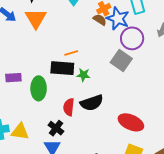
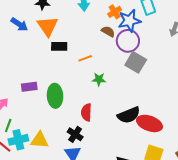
blue star: (118, 19) -> (129, 21), turned -30
brown semicircle: (100, 20) -> (108, 31), moved
purple circle: (132, 38) -> (128, 41), moved
black rectangle: (62, 68) -> (59, 46), moved, size x0.7
black semicircle: (92, 103) -> (129, 115), moved

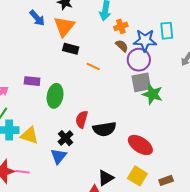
orange cross: (115, 12) -> (121, 26), moved
orange line: (85, 58) -> (93, 67), turned 32
gray square: (136, 62) -> (141, 82), turned 35
green star: (99, 79) -> (153, 94), moved, size x1.5
black semicircle: (129, 115) -> (104, 129), moved

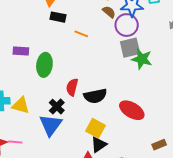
blue triangle: (59, 156) -> (51, 125), size x1.4
yellow square: (137, 176) -> (96, 128), moved

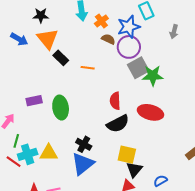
black rectangle: (58, 17) -> (61, 58), turned 49
red semicircle: (72, 87) -> (115, 101), moved
red ellipse: (132, 110) -> (150, 112), moved
blue triangle: (51, 125) -> (83, 164), turned 30

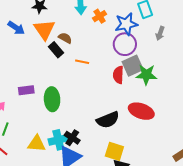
gray arrow: (174, 32) -> (160, 33), moved
brown semicircle: (108, 39) -> (65, 38), moved
red semicircle: (115, 101) -> (118, 75), moved
cyan cross: (28, 154) -> (58, 140), moved

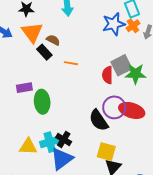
orange cross: (100, 16) -> (133, 26), moved
purple circle: (125, 44) -> (114, 107), moved
purple rectangle: (26, 90) -> (24, 88), moved
black semicircle: (108, 120) -> (99, 120), turned 80

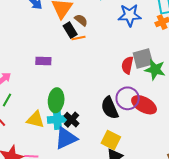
blue star: (114, 24) -> (130, 15), moved
orange line: (71, 63) -> (78, 38), moved, turned -32
green ellipse: (42, 102) -> (56, 100), moved

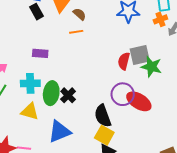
black rectangle: (70, 30) -> (36, 12), moved
black semicircle: (110, 108) -> (103, 116), moved
cyan cross: (57, 119) -> (30, 83), moved
black cross: (71, 120) -> (68, 95), moved

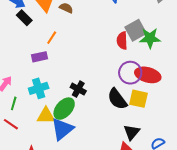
orange line: (76, 32) -> (52, 38), moved, turned -32
green ellipse: (51, 93) -> (64, 109), moved, turned 50
blue triangle: (59, 131) -> (62, 129), moved
yellow square: (104, 135) -> (138, 99), moved

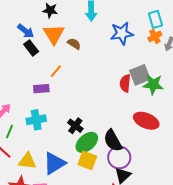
purple circle: (130, 73) -> (119, 157), moved
yellow square: (138, 99) -> (87, 160), moved
green ellipse: (64, 109) -> (87, 142), moved
yellow triangle: (46, 116) -> (27, 161), moved

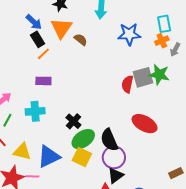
orange line: (56, 71) -> (43, 54), moved
green star: (153, 84) -> (159, 75), moved

